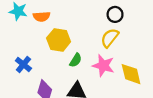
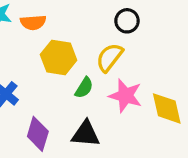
black circle: (115, 14) -> (127, 21), moved
yellow semicircle: (110, 38) -> (110, 57), moved

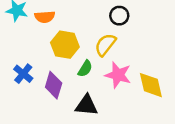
purple diamond: (38, 134) -> (54, 85), moved

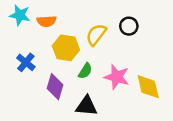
black circle: (119, 16) -> (129, 26), moved
yellow semicircle: (105, 45) -> (96, 35), moved
blue cross: (23, 74) -> (26, 62), moved

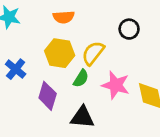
orange semicircle: (47, 21) -> (64, 17), moved
yellow semicircle: (96, 35) -> (93, 53), moved

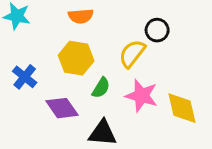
yellow semicircle: (93, 53) -> (132, 53), moved
purple diamond: (48, 96) -> (62, 108), turned -52

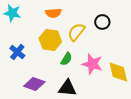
yellow semicircle: (132, 53) -> (76, 32), moved
purple diamond: (62, 108) -> (34, 84), moved, turned -35

